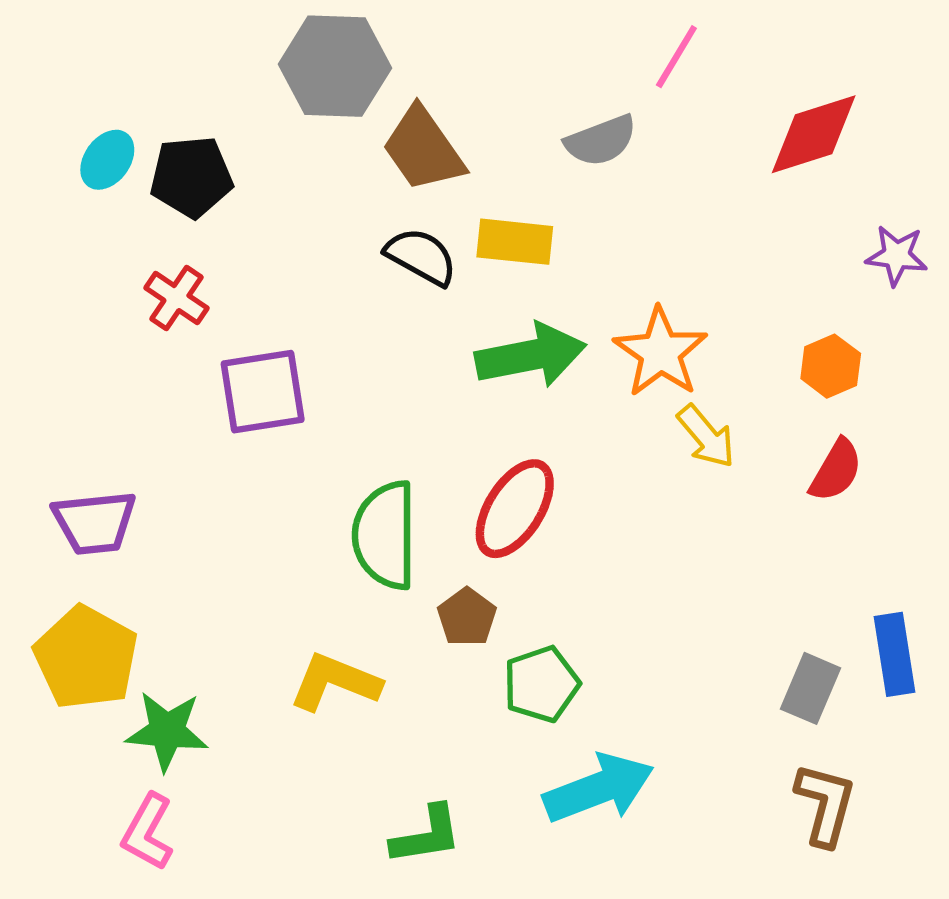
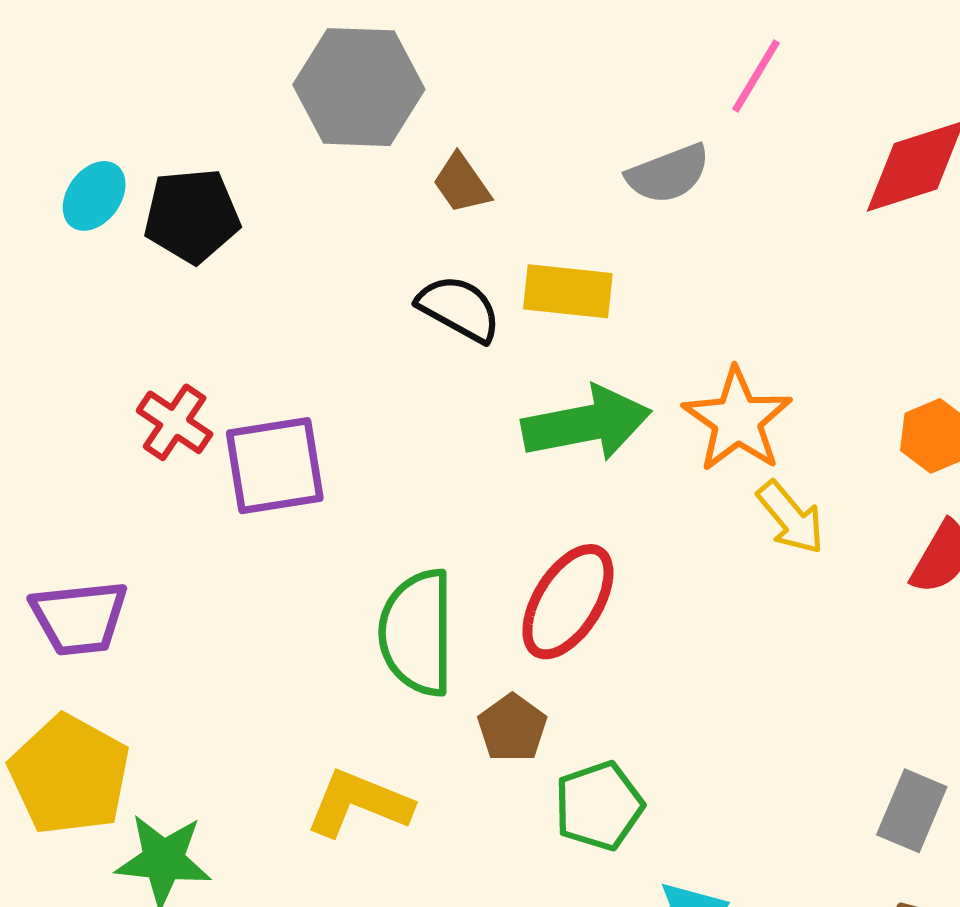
brown trapezoid: (423, 149) -> (462, 184), size x0.6
red cross: (176, 298) -> (175, 422), moved

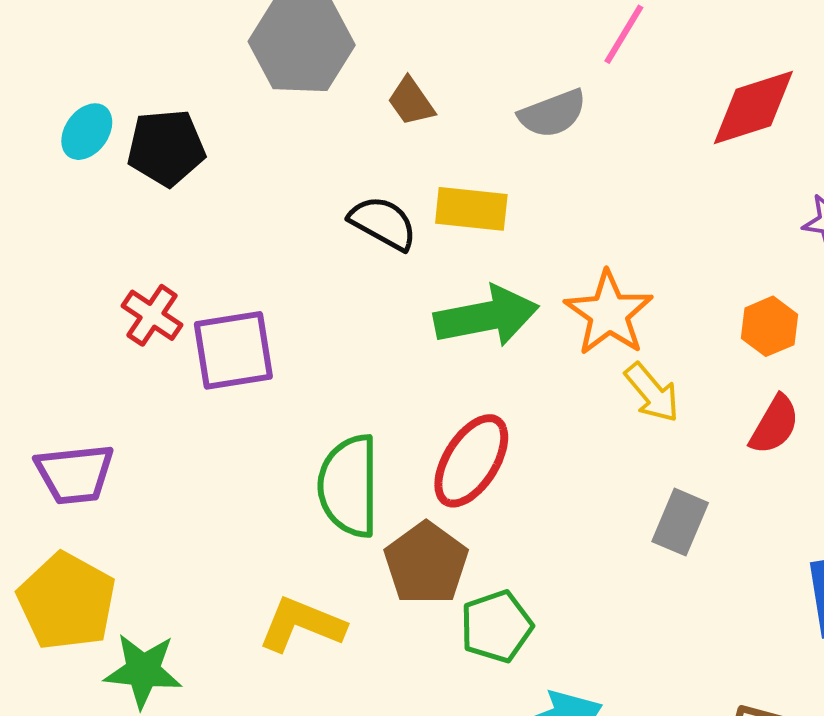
brown trapezoid: (462, 184) -> (411, 101), moved
brown pentagon: (512, 728) -> (426, 563), size x1.5
gray rectangle: (912, 811) -> (680, 522), moved

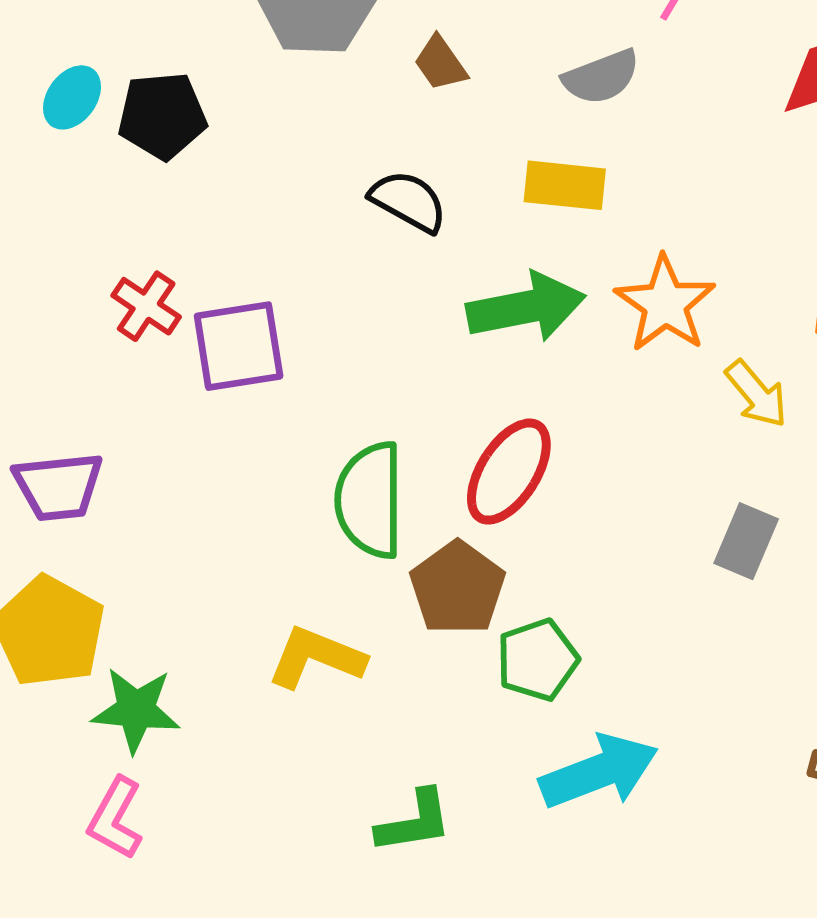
yellow rectangle: (471, 209) -> (565, 185), moved
yellow arrow: (652, 393) -> (756, 394), moved

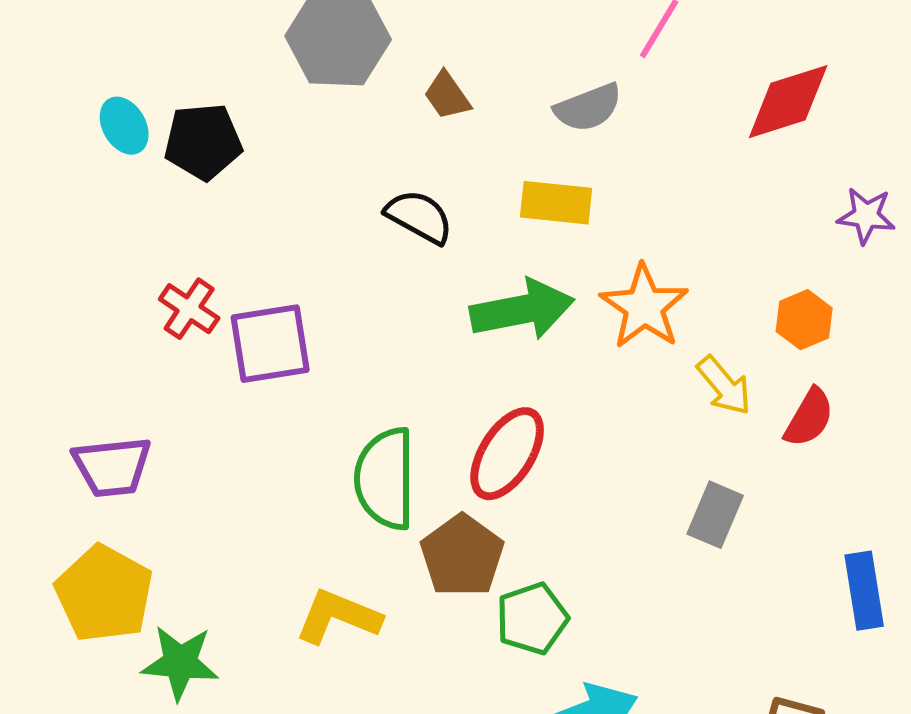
cyan ellipse: (72, 97) -> (124, 126), turned -66

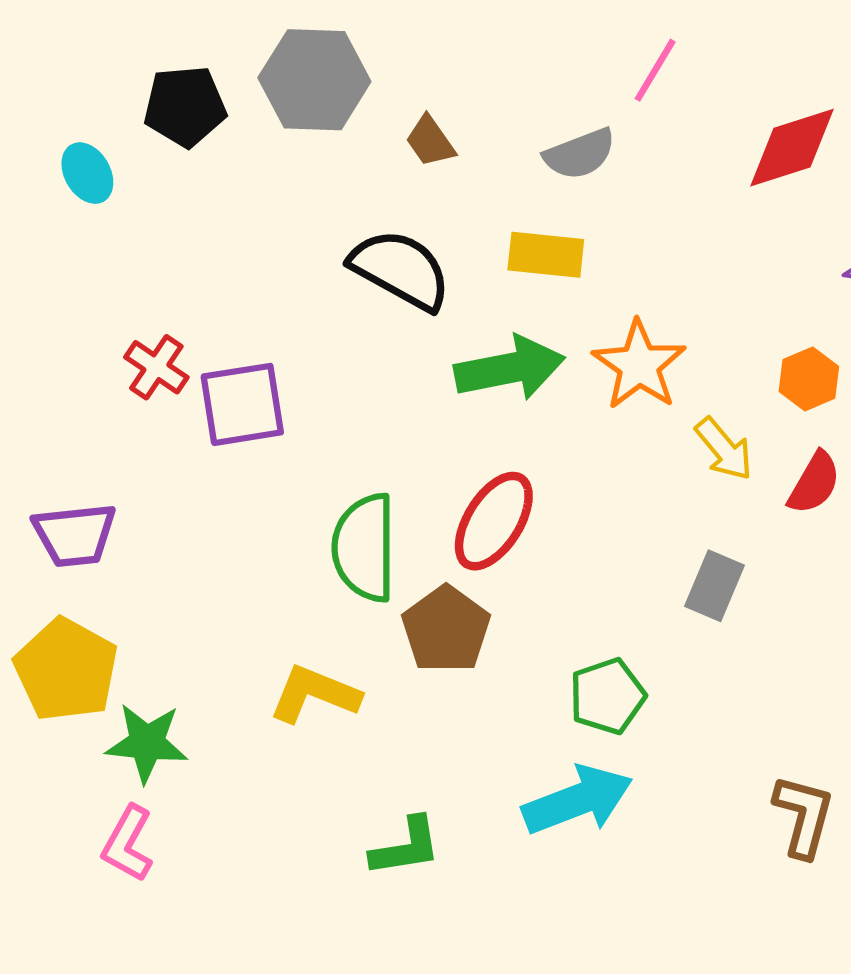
black pentagon: (203, 142) -> (185, 106), moved
black semicircle: (419, 217) -> (400, 270), size x1.4
green pentagon: (532, 619) -> (607, 696), moved

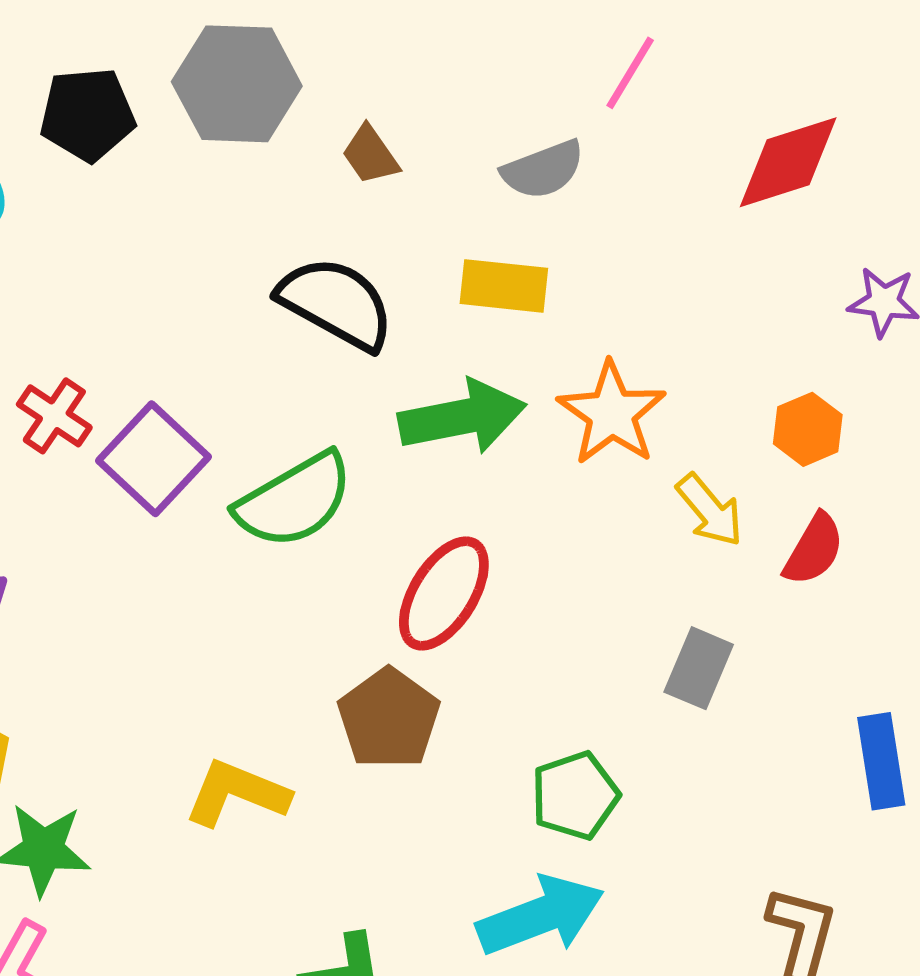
purple square: (242, 404) -> (154, 459), turned -38
green semicircle: (364, 548) -> (294, 500), moved, turned -120

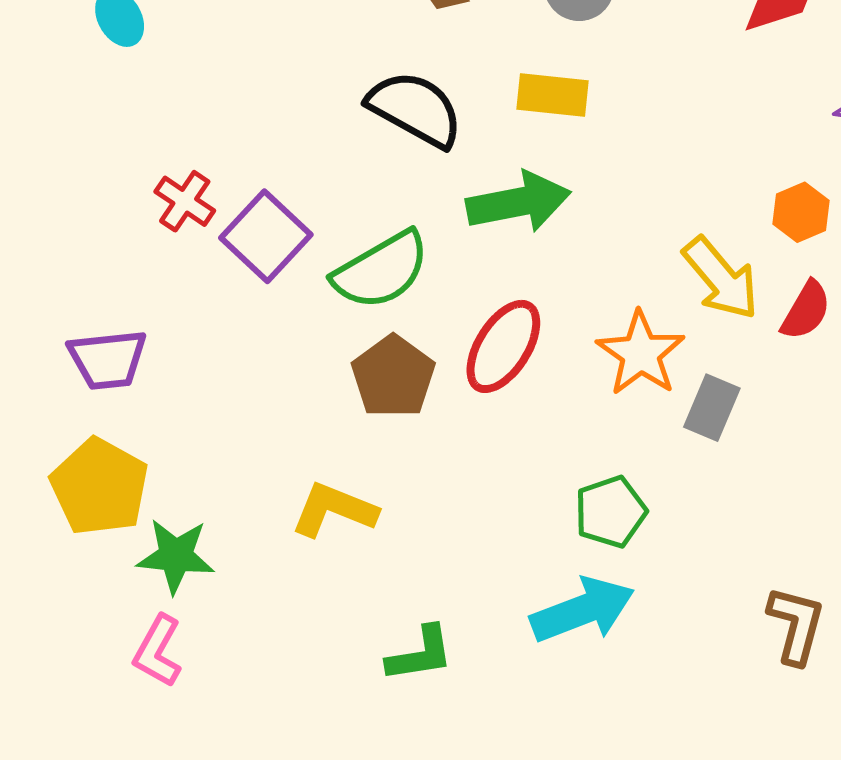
orange star: (612, 413) -> (641, 353), moved
yellow arrow: (710, 510) -> (721, 278), size x1.4
brown pentagon: (389, 718) -> (393, 377), moved

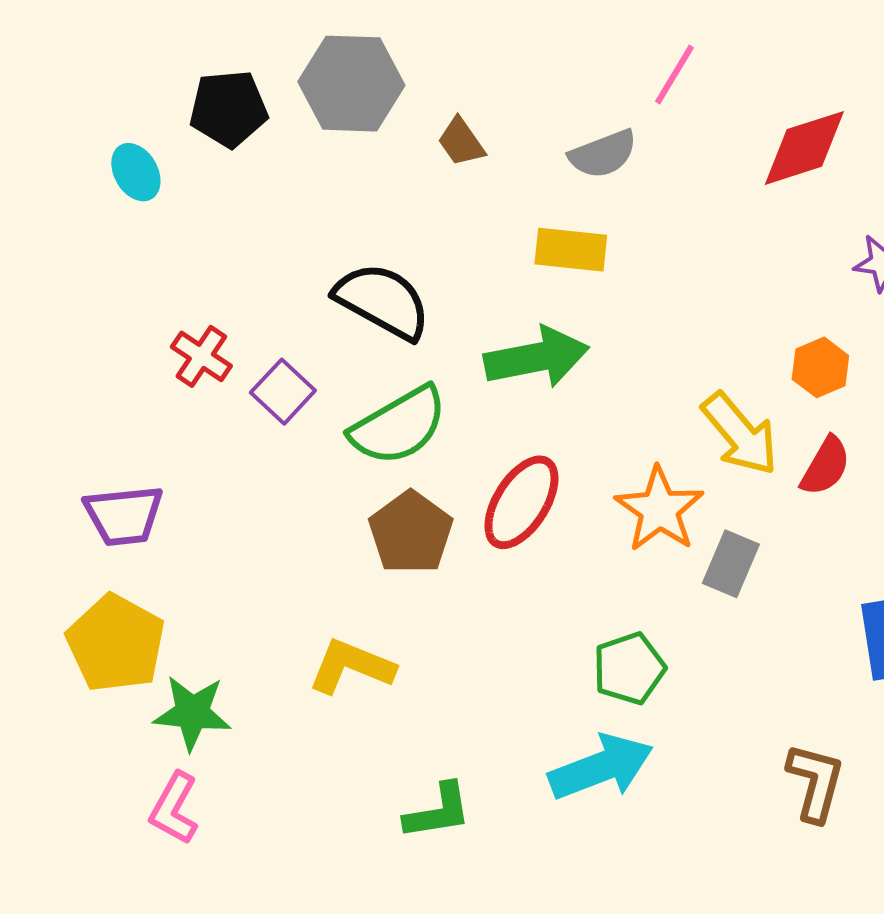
black semicircle: (415, 109) -> (383, 301), moved
purple square: (266, 236) -> (283, 392), size x0.7

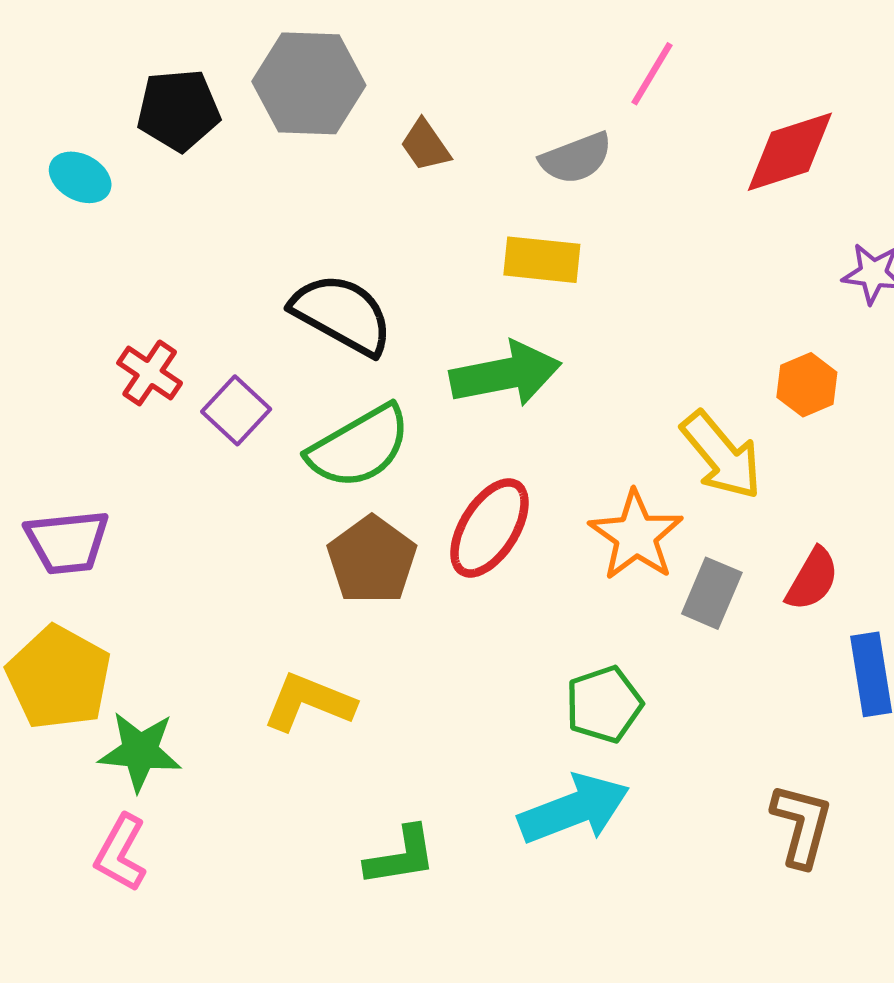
cyan ellipse: (136, 172) -> (80, 177), turned -32
red semicircle: (825, 466) -> (812, 579), moved

